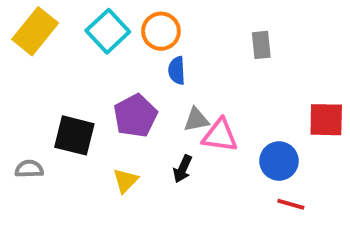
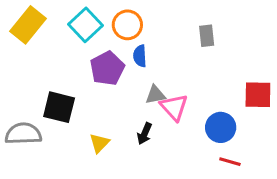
purple pentagon: (135, 116) -> (107, 68), moved
pink triangle: (220, 135) -> (174, 107), turned 40
gray semicircle: (29, 169) -> (23, 134), size x1.6

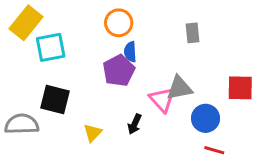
cyan square: (85, 25) -> (51, 47), moved, turned 32
purple pentagon: (107, 68) -> (119, 71), moved
gray triangle: (155, 95) -> (179, 88), moved, size x1.4

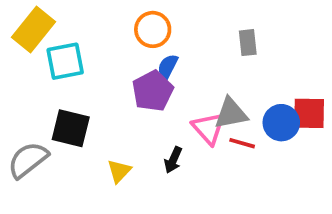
blue semicircle: (130, 52) -> (168, 67), turned 30
blue circle: (206, 118) -> (281, 123), moved
gray semicircle: (22, 124) -> (28, 160), turned -36
red line: (214, 150) -> (242, 143), moved

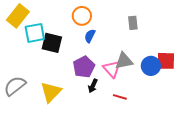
purple pentagon: (153, 91) -> (84, 67), moved
black square: (71, 128) -> (52, 43), moved
red line: (242, 143) -> (120, 97), moved
yellow triangle: (119, 171) -> (51, 92), moved, size x1.6

